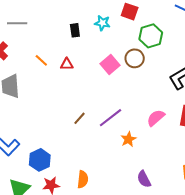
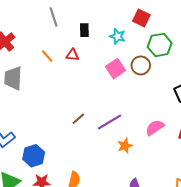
gray line: (17, 23) -> (54, 17), moved, turned 66
cyan star: (102, 23) -> (118, 36), moved
red triangle: (67, 64) -> (72, 55), moved

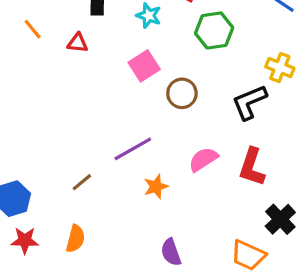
orange line: (47, 56) -> (33, 29), moved
brown circle: (141, 65) -> (182, 93), moved
brown line: (78, 119) -> (82, 182), moved

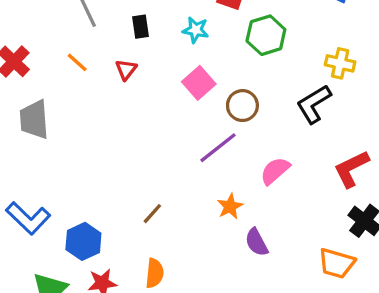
red triangle: (78, 43) -> (126, 70), turned -50
purple line: (133, 149) -> (218, 148), moved
red L-shape: (252, 167) -> (351, 169), moved, turned 54
purple semicircle: (171, 252) -> (257, 242), moved

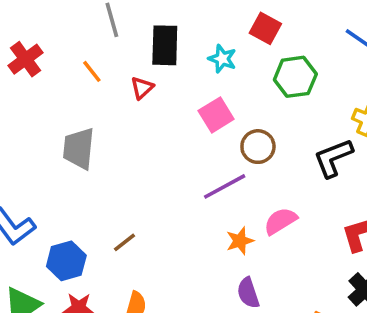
black rectangle: (140, 27) -> (165, 45), size x1.6
gray trapezoid: (34, 119) -> (79, 148), moved
orange star: (230, 206) -> (240, 241), moved
brown line: (152, 214) -> (125, 242), moved

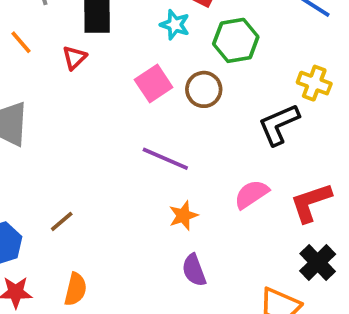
cyan star: (222, 59) -> (175, 25), moved
brown circle: (258, 147) -> (204, 89), moved
purple line: (225, 186) -> (165, 159), turned 54
pink semicircle: (280, 221) -> (251, 194), moved

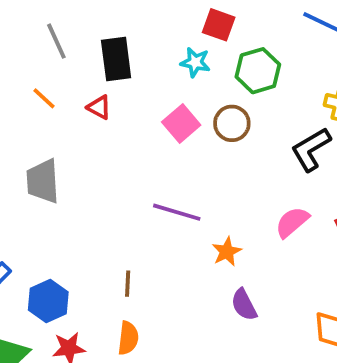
red triangle: (74, 58) -> (99, 107), turned -40
purple line: (165, 159) -> (177, 212), moved
brown line: (62, 221) -> (128, 284), moved, turned -40

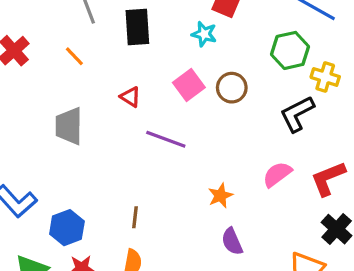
green hexagon: (258, 71) -> (290, 50), moved
red triangle: (99, 107) -> (130, 97), moved
purple line: (177, 212) -> (166, 139), moved

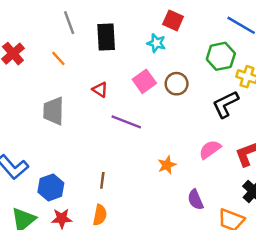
purple semicircle: (232, 241) -> (195, 200), moved

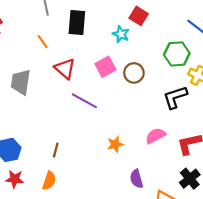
orange line: (58, 58) -> (43, 42), moved
red triangle: (100, 90) -> (65, 69), size x1.5

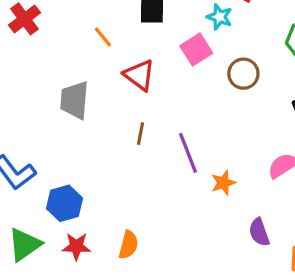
pink square: (105, 67) -> (196, 50), moved
purple line: (84, 101) -> (188, 153), moved, turned 44
brown line: (56, 150) -> (140, 134), moved

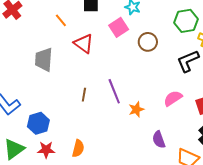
brown line: (140, 134) -> (84, 95), moved

